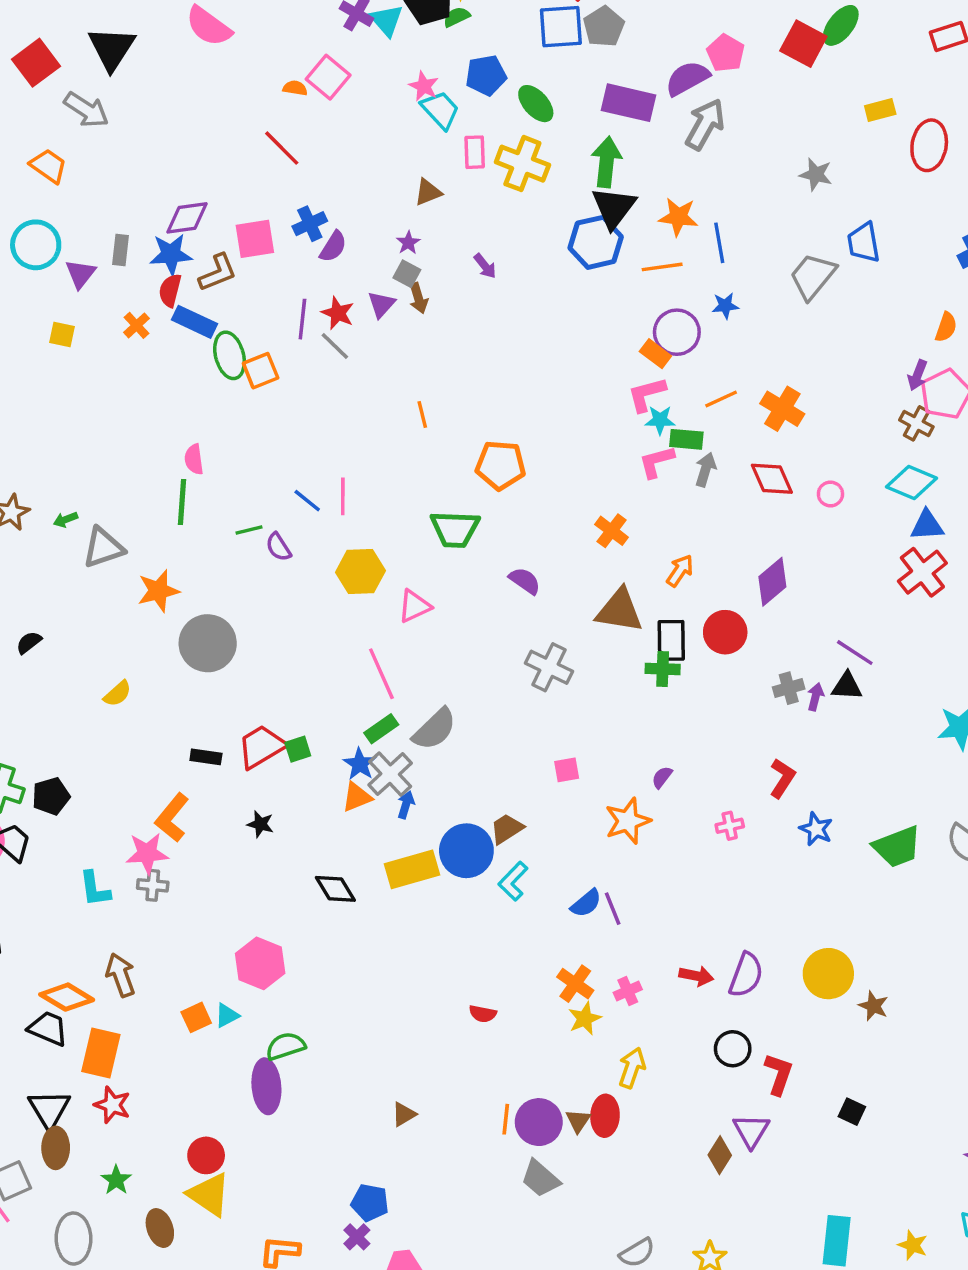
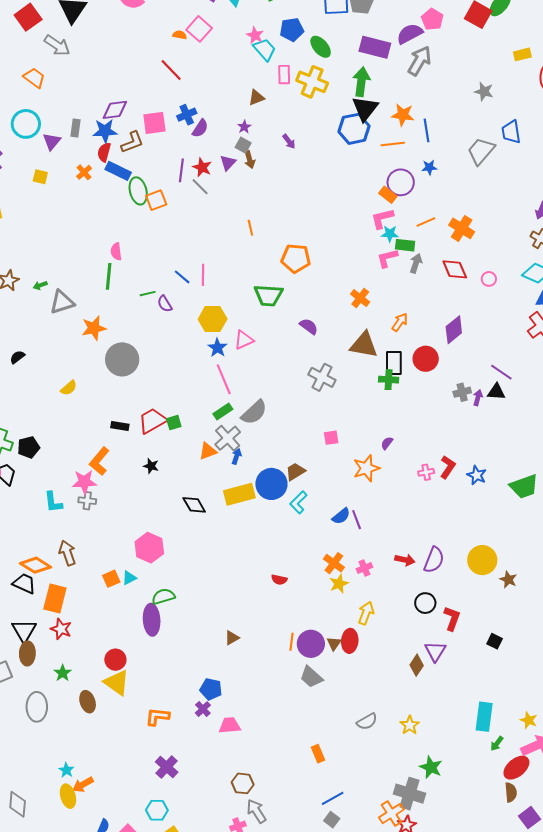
blue star: (360, 764) -> (217, 348), moved
red L-shape: (782, 778) -> (448, 467), moved

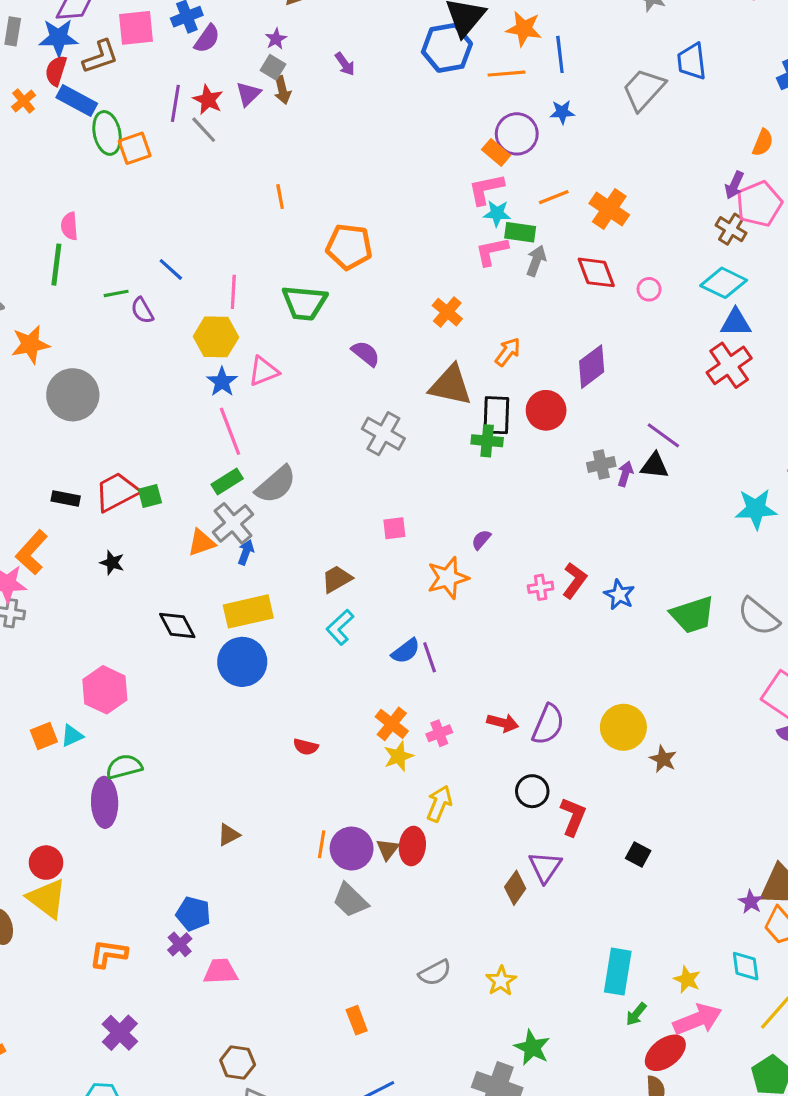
pink line: (203, 275) -> (233, 292), moved
blue circle: (271, 484) -> (242, 662), moved

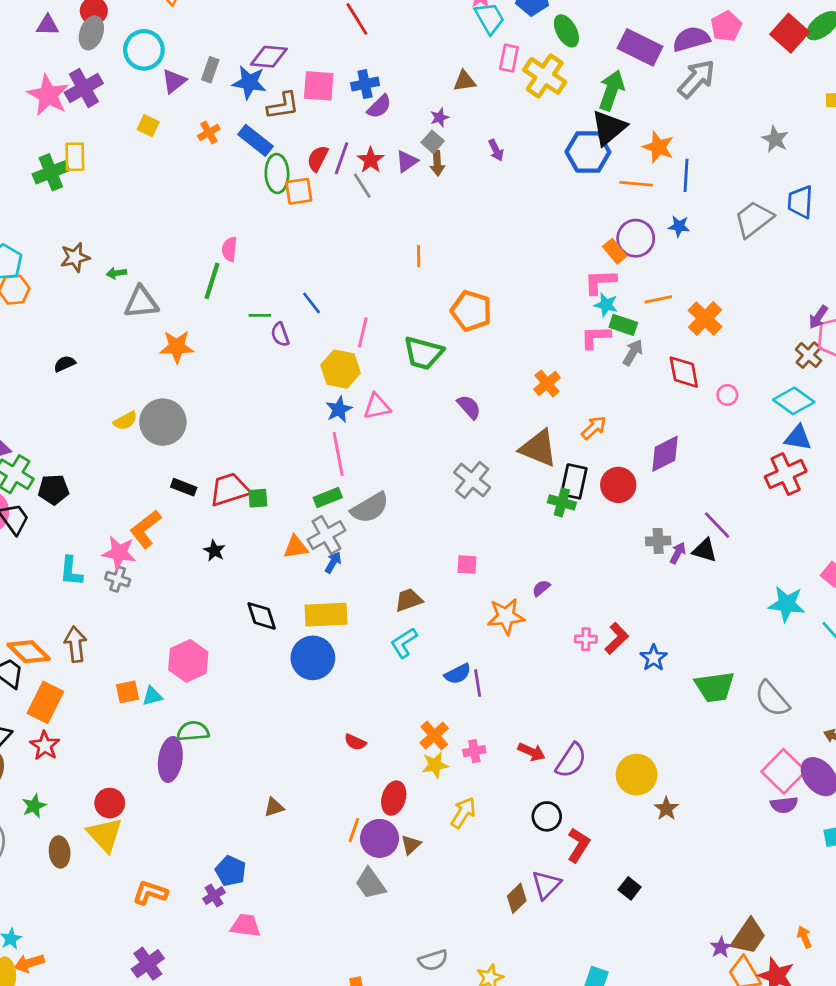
red semicircle: (56, 71) -> (318, 158), moved
gray circle: (73, 395) -> (163, 422), moved
red ellipse: (412, 846) -> (394, 798), moved

